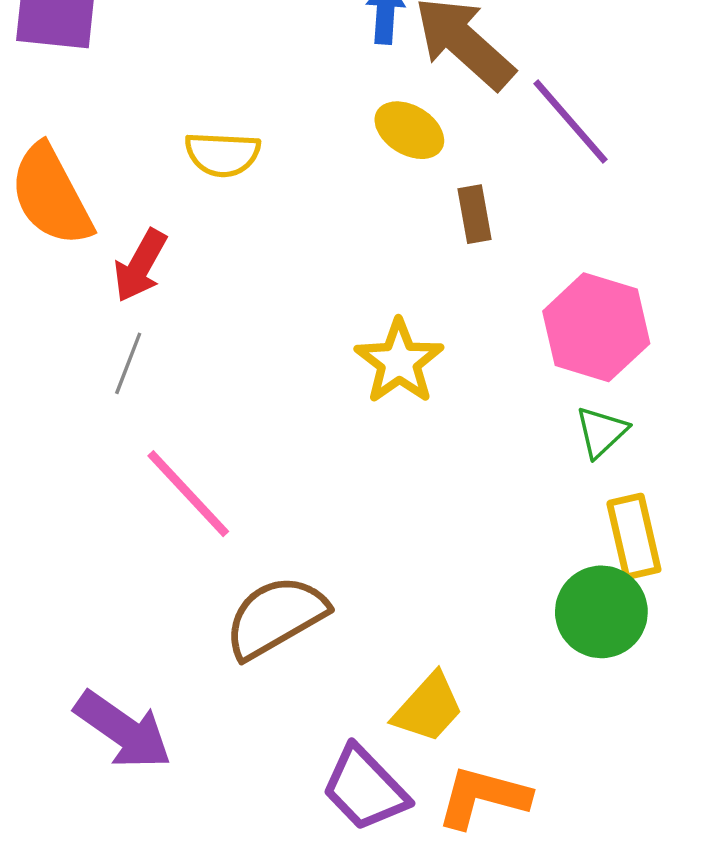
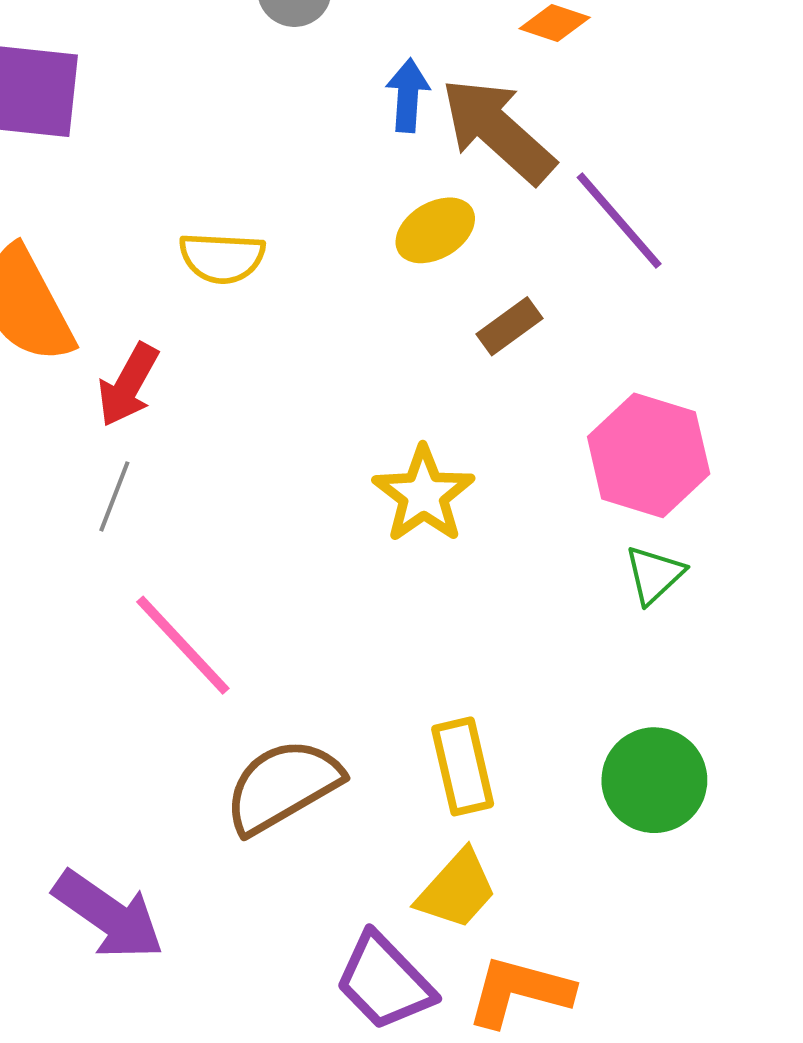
yellow ellipse: (409, 130) -> (435, 230), turned -62
brown rectangle: (475, 214) -> (510, 326), turned 64
yellow rectangle: (634, 536) -> (463, 766), moved

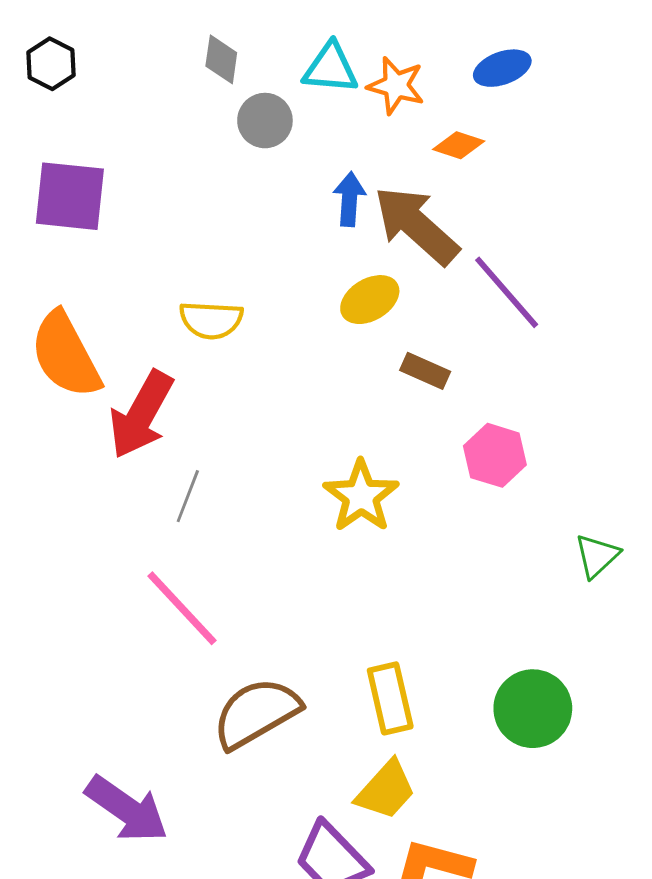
brown rectangle: (510, 326) -> (425, 371), turned 60
red arrow: (128, 385) -> (141, 415), size x1.4
pink hexagon: (649, 455) -> (495, 455), moved, size x0.7
gray line: (114, 496) -> (188, 496), moved
green triangle: (654, 575) -> (597, 556), moved

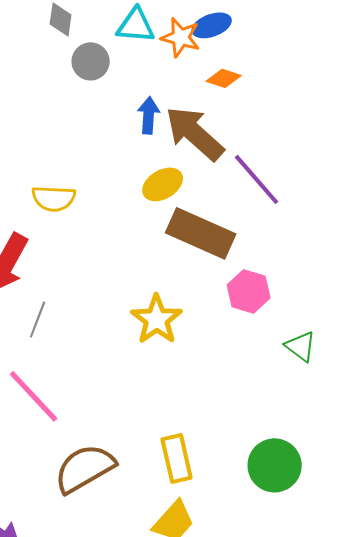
blue ellipse: (502, 68) -> (212, 25), moved
brown rectangle: (425, 371) -> (201, 233), size x2.0
green triangle: (597, 556) -> (301, 346), moved, turned -40

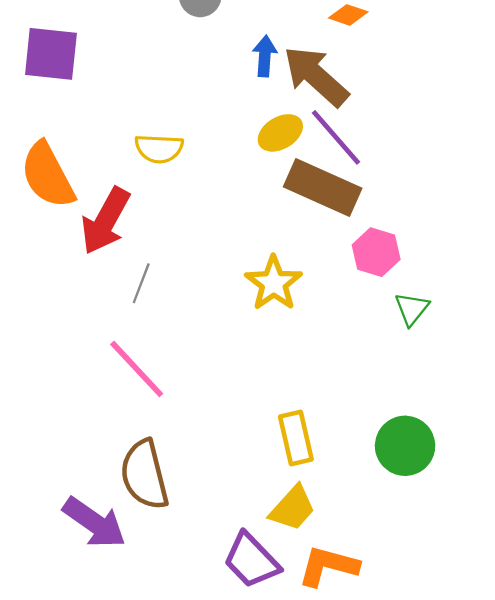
purple line: (257, 179) -> (336, 137), moved
green triangle: (301, 346) -> (412, 309), moved, turned 32
brown semicircle: (85, 468) -> (144, 475), moved, turned -74

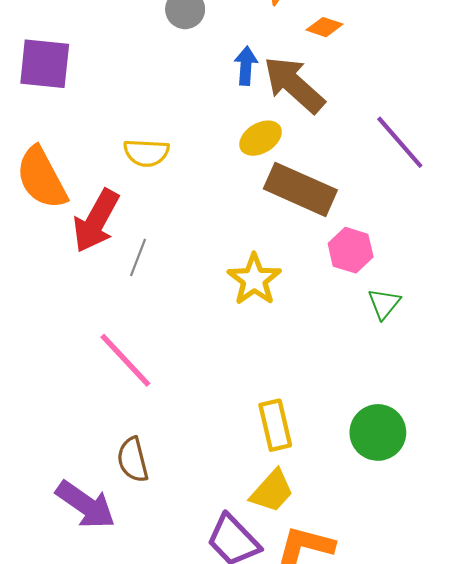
purple line: (336, 137) -> (400, 142), moved
gray line: (141, 283) -> (138, 258), moved
brown semicircle: (144, 475) -> (133, 460), size x0.7

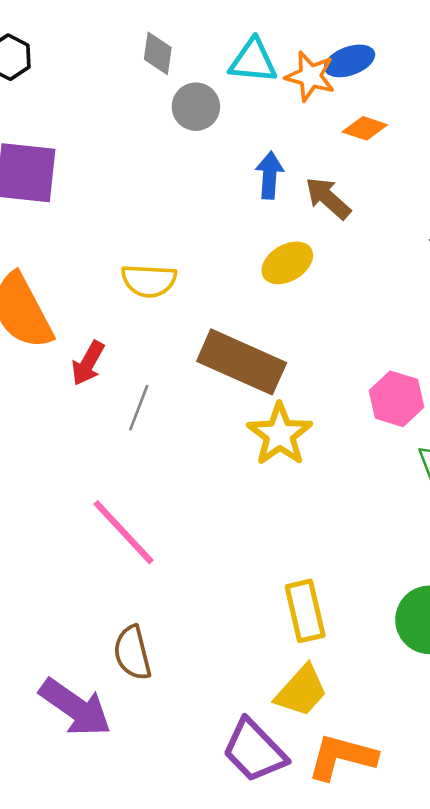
brown arrow: (294, 85) -> (328, 198), size x0.6
brown rectangle: (300, 189) -> (242, 362), moved
red arrow: (96, 221) -> (88, 363), size x0.6

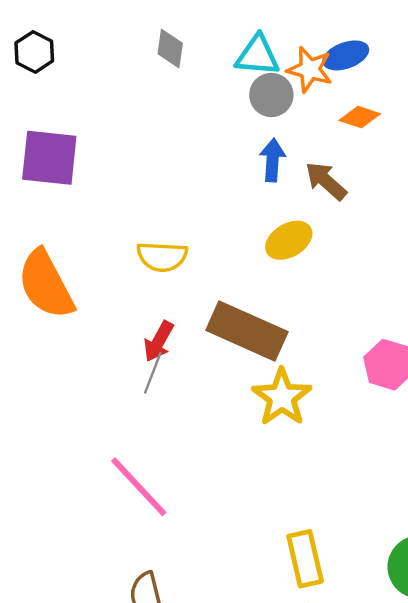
gray circle: (196, 107) -> (271, 95), moved
red arrow: (88, 363) -> (159, 341), moved

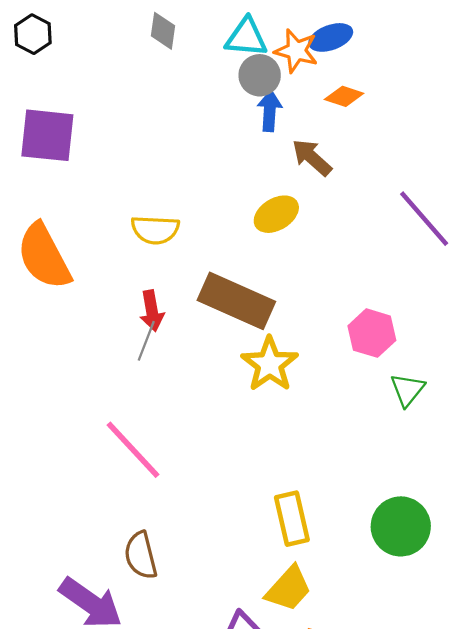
blue arrow: (273, 160) -> (270, 111), moved
red arrow: (159, 341) -> (152, 311), turned -39

